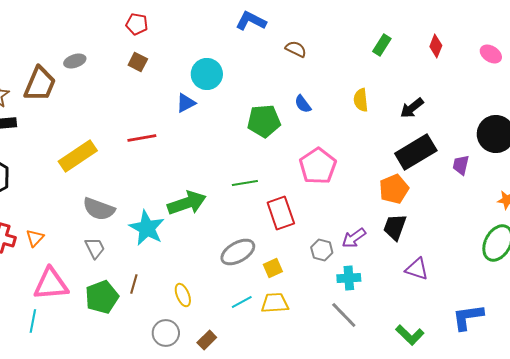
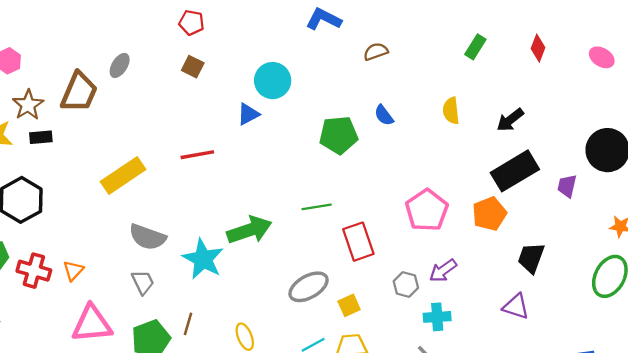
brown semicircle: (296, 49) -> (376, 52), turned -45
gray ellipse: (75, 61) -> (120, 65), turned -40
pink pentagon: (318, 166) -> (427, 210), moved
black trapezoid: (395, 227) -> (531, 258), moved

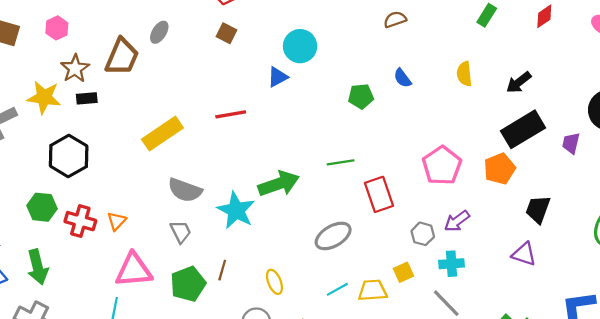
red diamond: (538, 48) -> (544, 16), turned 35
green pentagon: (339, 135) -> (361, 96), size x0.7
yellow square: (349, 305) -> (404, 272), moved

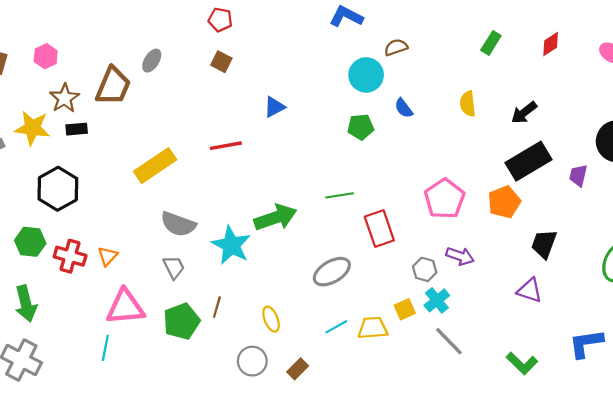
cyan circle: (300, 46) -> (366, 75), moved
purple arrow: (457, 221) -> (460, 256), turned -125
cyan cross: (452, 264) -> (437, 300), moved, turned -35

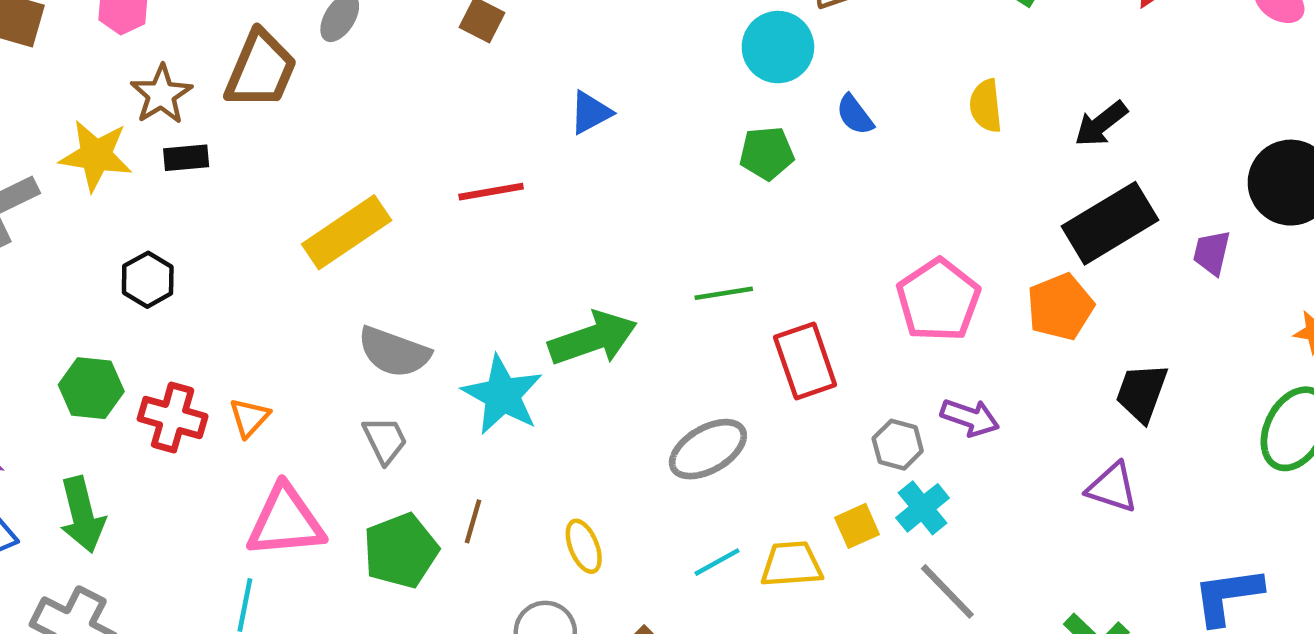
black hexagon: (58, 189) -> (148, 280), size x0.6

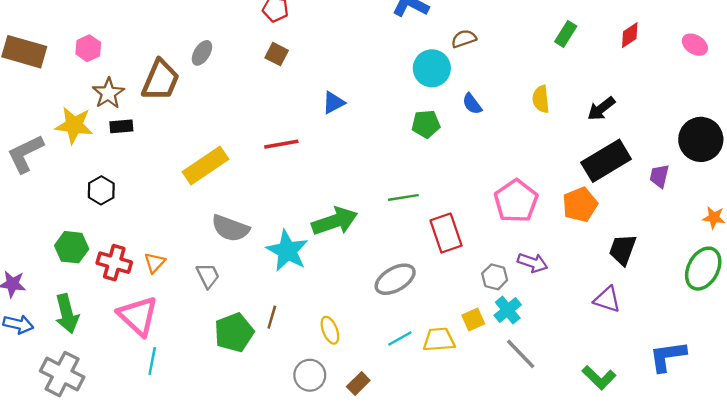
gray trapezoid: (385, 440) -> (208, 276), moved
pink triangle: (286, 521) -> (138, 316), moved, turned 48

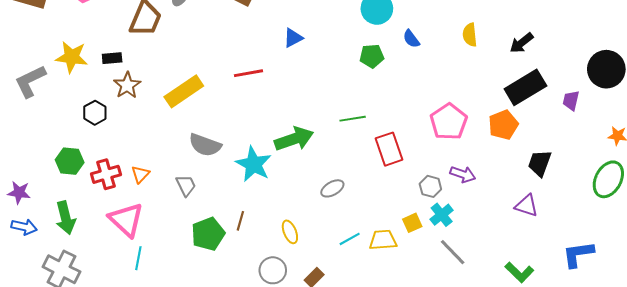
brown star: (108, 93) -> (127, 85), moved
red cross: (114, 263) -> (106, 174), turned -32
gray ellipse: (395, 279) -> (332, 188), moved, size x0.7

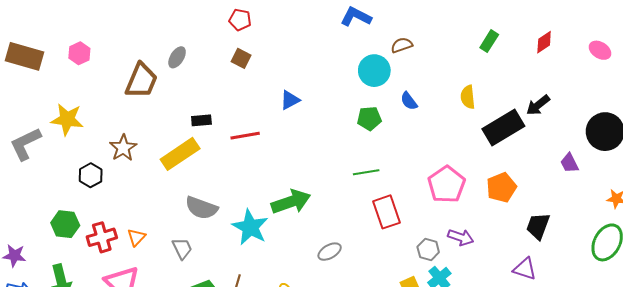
black arrow: (521, 43) -> (538, 105), moved
black rectangle: (112, 58) -> (201, 120), moved
black rectangle: (525, 87) -> (503, 128), moved
purple trapezoid: (571, 101) -> (570, 163), turned -40
green line: (353, 119) -> (366, 172), moved

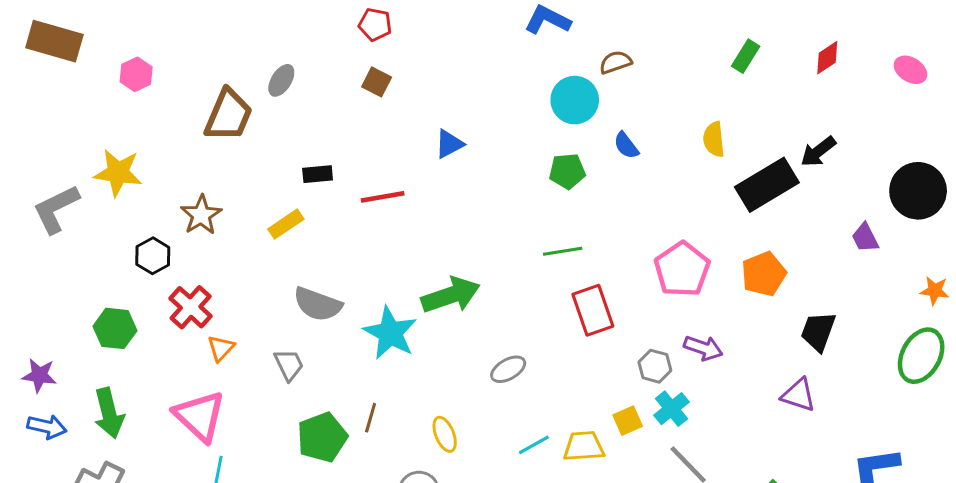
brown rectangle: (24, 56) -> (54, 41), moved
yellow rectangle: (180, 154) -> (286, 224), size x0.6
red cross: (102, 237) -> (191, 307), moved, turned -32

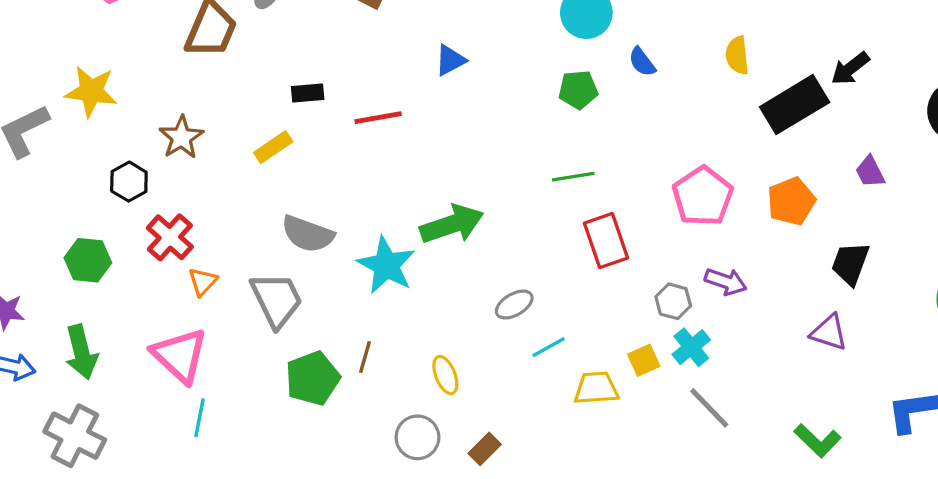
purple trapezoid: (865, 238) -> (870, 172), moved
gray trapezoid: (289, 365) -> (276, 300), size x1.6
cyan line: (534, 445) -> (549, 347), moved

